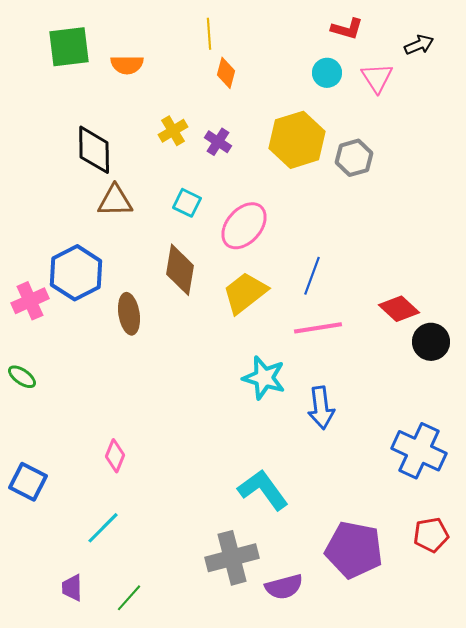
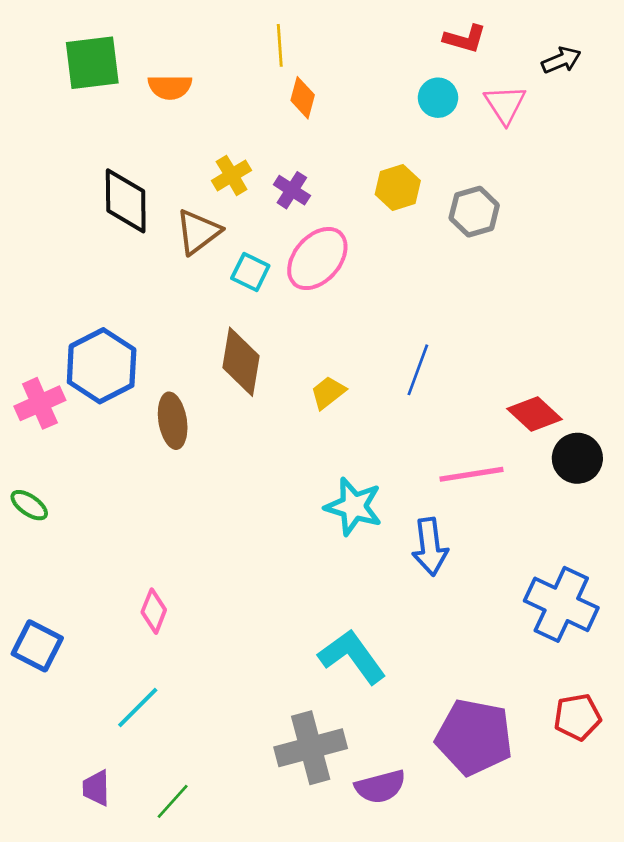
yellow hexagon: (297, 140) -> (398, 187), size x0.6
brown triangle: (115, 201) -> (198, 232), moved, turned -36
pink ellipse: (244, 226) -> (317, 259), moved
yellow trapezoid: (245, 293) -> (328, 393), size x0.6
pink line: (318, 328) -> (471, 474), moved

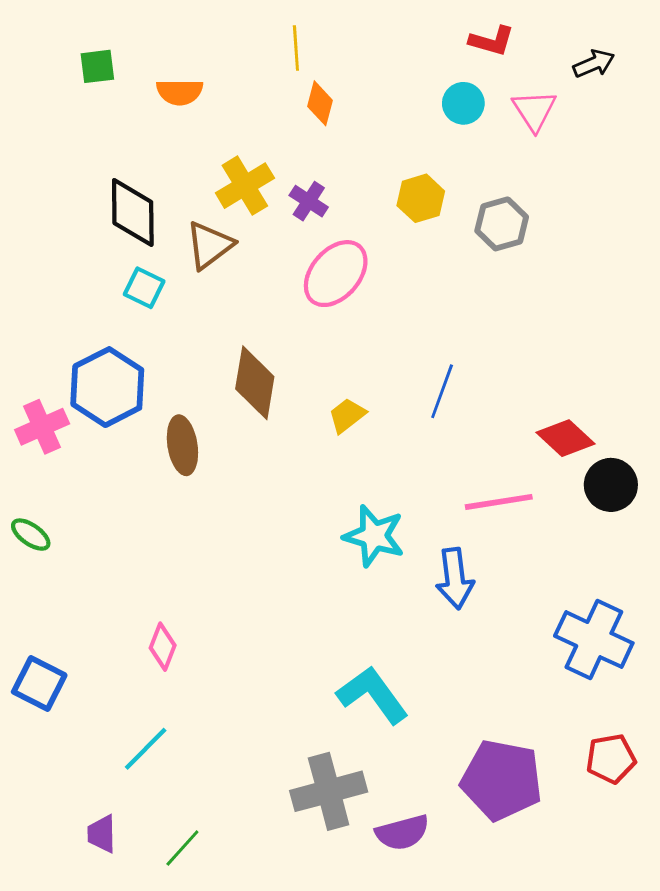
green square: (92, 63) -> (97, 66), size x0.6
yellow cross: (232, 175) -> (245, 186), size x1.4
cyan square: (250, 272) -> (144, 288), moved

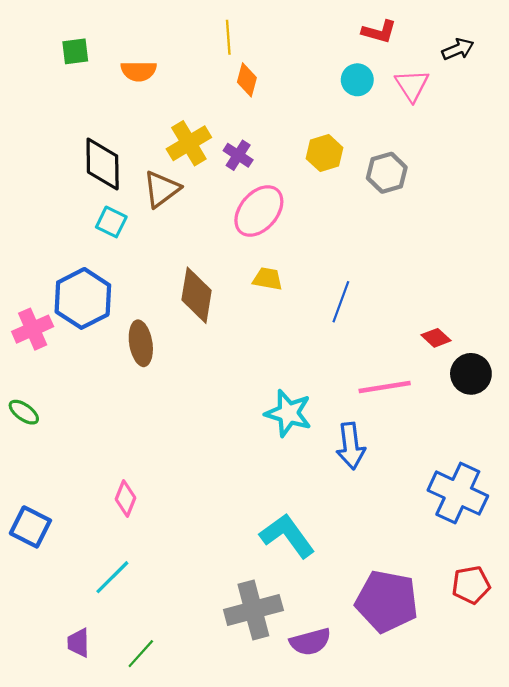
yellow trapezoid: (347, 415) -> (268, 279), moved, turned 48
red diamond: (565, 438) -> (436, 338), size x0.7

